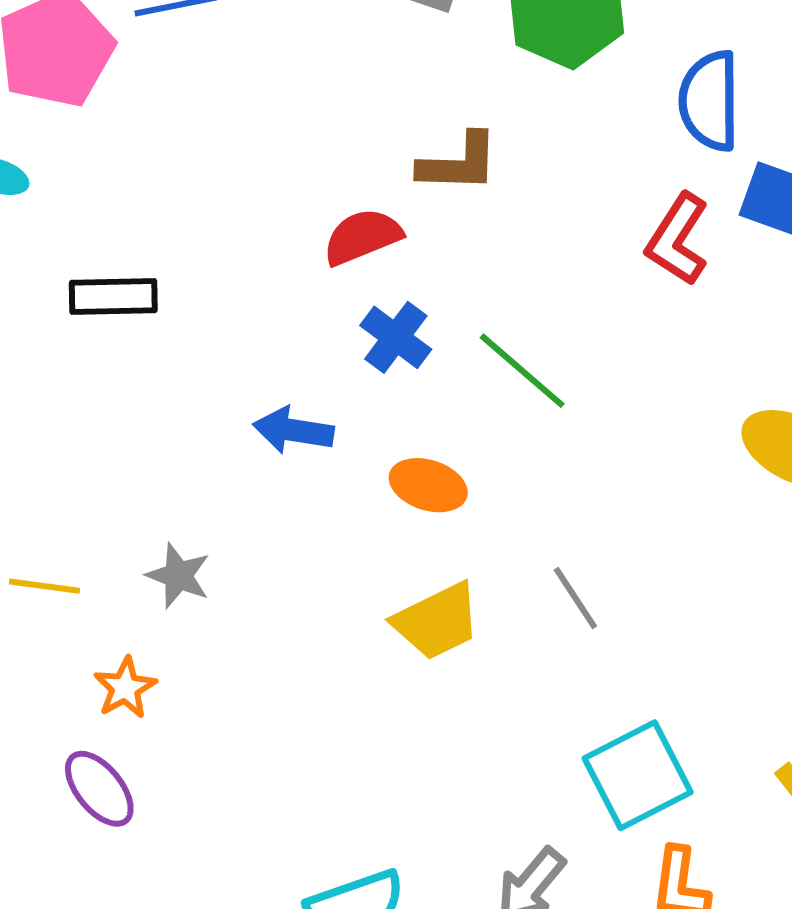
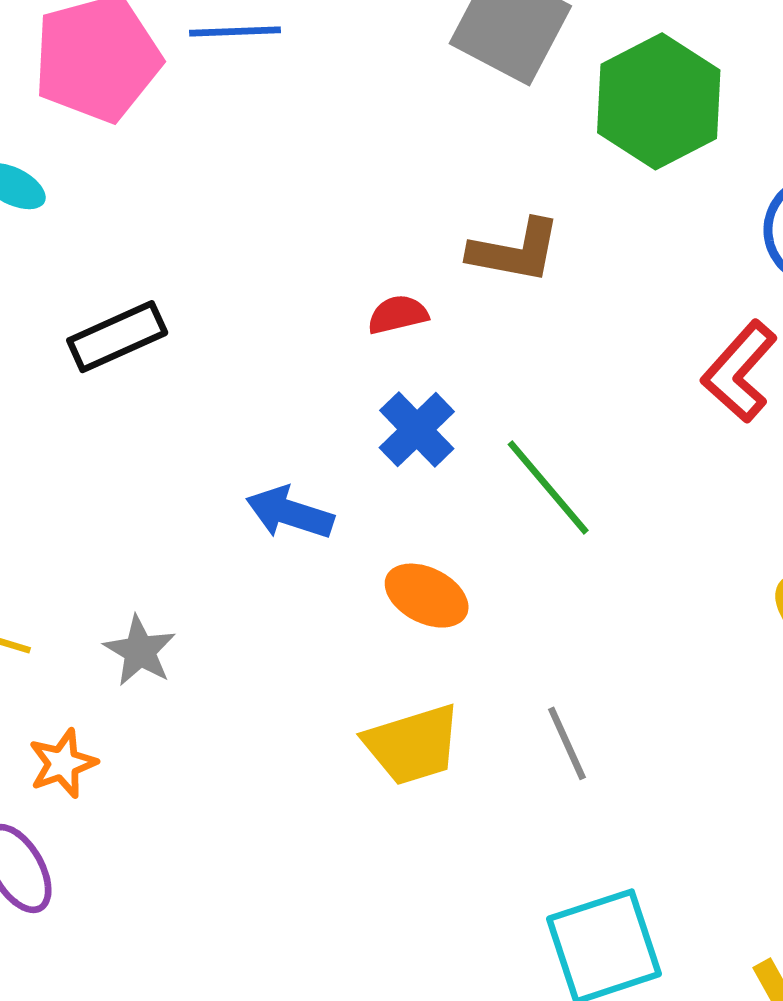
red semicircle: (362, 237) -> (398, 315), size x0.7
black rectangle: (113, 297) -> (117, 337), turned -32

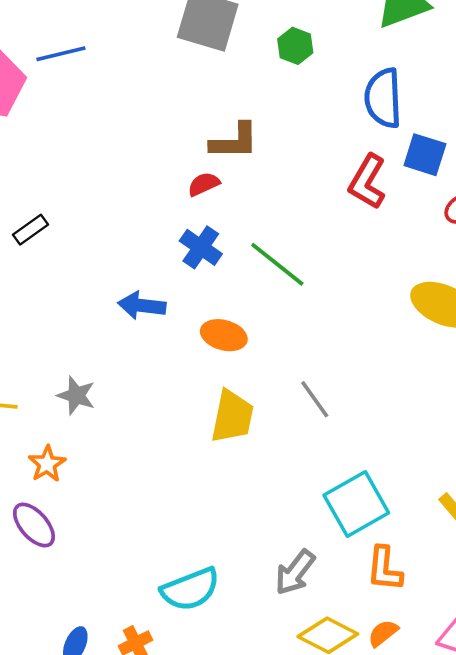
green hexagon: (659, 101) -> (295, 46), size x0.5
red semicircle: (398, 315) -> (204, 184), moved
black rectangle: (117, 337) -> (31, 230), size x0.7
yellow trapezoid: (413, 745) -> (232, 417), turned -50

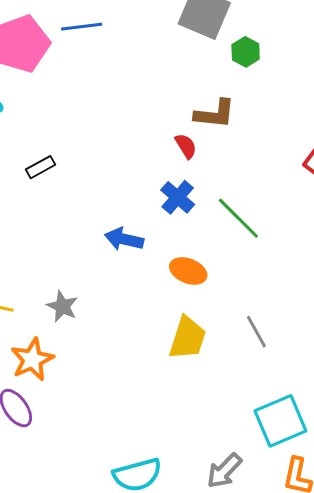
green hexagon: (295, 46) -> (246, 52), moved
red semicircle: (204, 184) -> (186, 146), turned 76
orange star: (47, 464) -> (32, 359), size x1.4

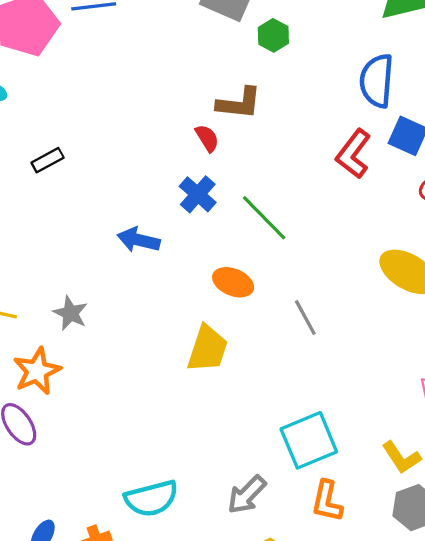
orange ellipse: (188, 271) -> (233, 282), moved
gray line: (256, 332) -> (305, 318), moved

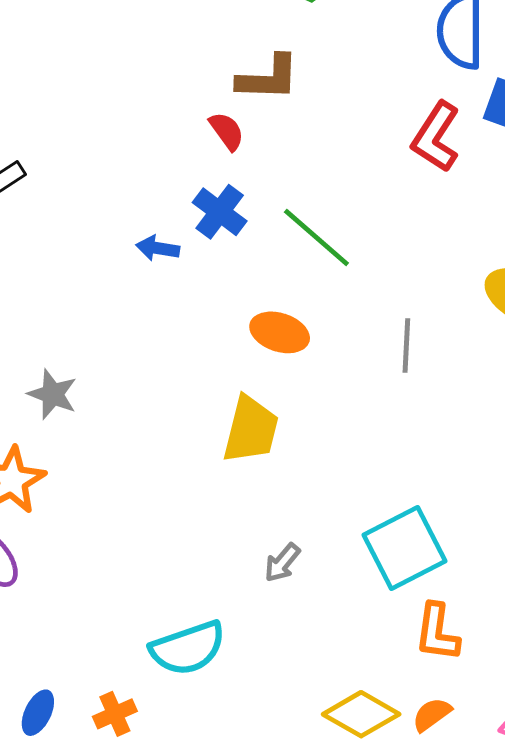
blue arrow: (139, 240) -> (158, 248), moved, size x0.7
gray line: (305, 318) -> (406, 346), moved, turned 36
gray arrow: (247, 495) -> (282, 563), moved, size x0.7

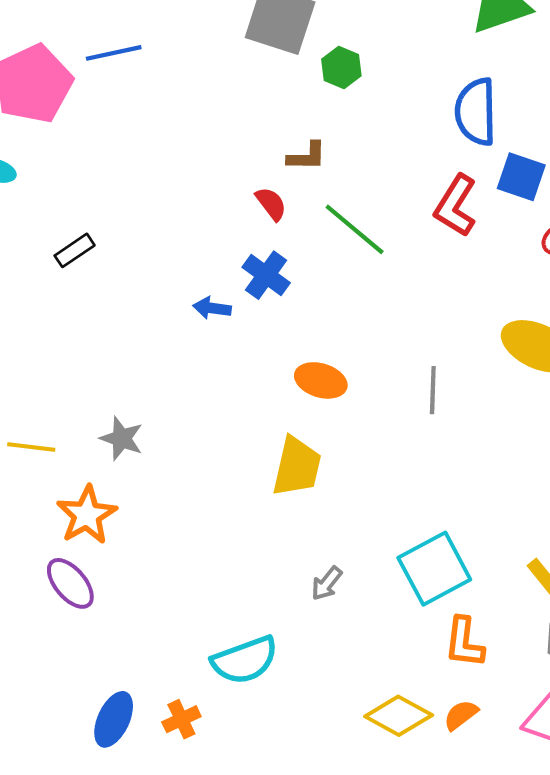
brown L-shape: (268, 78) -> (307, 156), size x0.7
green line: (316, 238) -> (355, 229), moved
blue ellipse: (38, 713) -> (114, 719), size x1.4

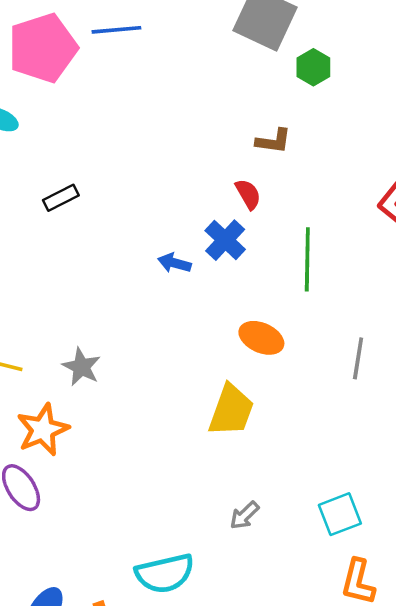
red semicircle: (271, 204) -> (248, 194), moved
green line: (355, 229) -> (307, 259), moved, turned 44
cyan square: (434, 569) -> (340, 514), size x0.7

